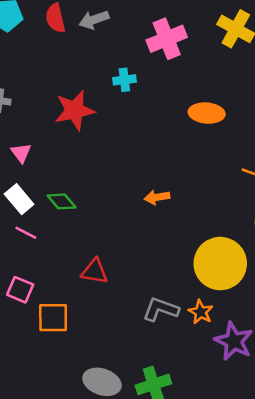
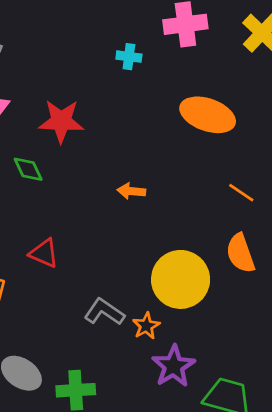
red star: (75, 110) -> (61, 121), moved
orange ellipse: (207, 113) -> (208, 115), size x1.4

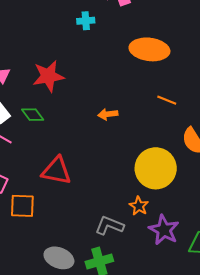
orange line: (241, 193) -> (167, 100), moved
red triangle: (44, 253) -> (56, 171), size x1.4
gray L-shape: (104, 312) -> (109, 225), moved

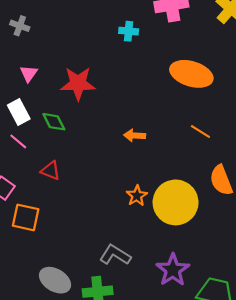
red triangle: (56, 171) -> (51, 171), moved, size x0.6
orange star: (139, 206) -> (137, 196), moved

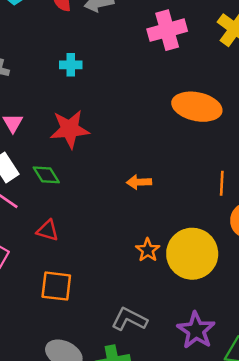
cyan cross: (129, 31) -> (71, 65), moved
orange line: (200, 131) -> (222, 183), moved, turned 66
orange square: (26, 217) -> (56, 286), moved

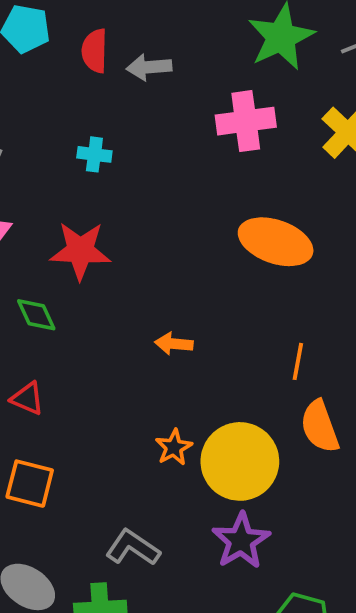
purple star: (196, 330) -> (241, 541), moved

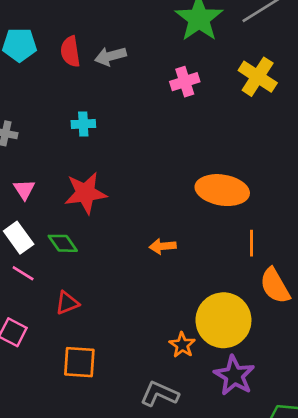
pink cross: (246, 121) -> (185, 82), size x0.7
orange ellipse: (276, 242) -> (222, 190), moved
red triangle: (27, 398) -> (67, 303), turned -35
orange star: (174, 447) -> (182, 345), moved

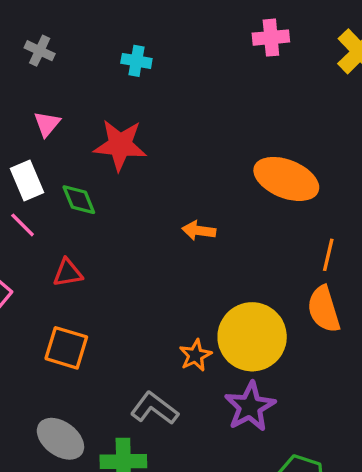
orange line: (251, 243) -> (328, 255), moved

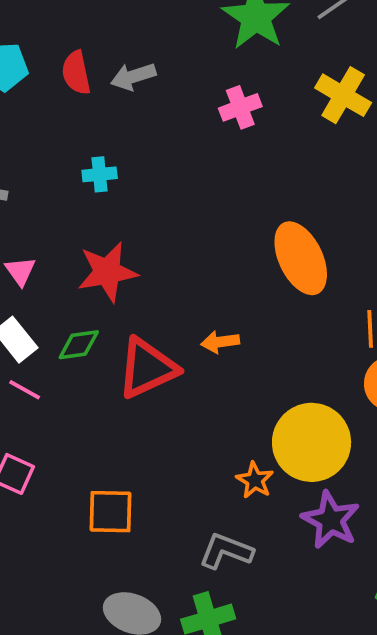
orange ellipse: (286, 179) -> (301, 258), turned 58
green diamond: (79, 200) -> (79, 345), turned -60
red triangle: (68, 273) -> (147, 368), moved, size x1.8

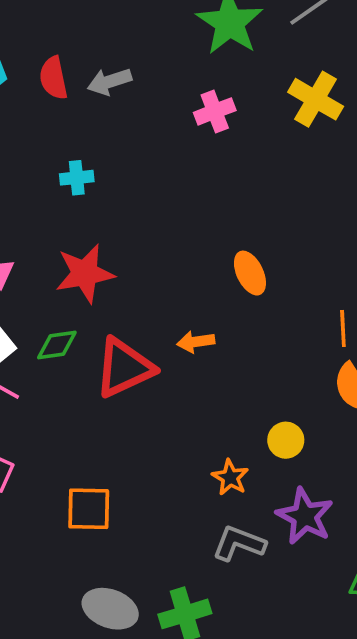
orange ellipse: (301, 258) -> (250, 273), moved, size x0.6
yellow circle: (312, 442) -> (286, 440), size x0.5
gray L-shape: (226, 551) -> (239, 543), moved

